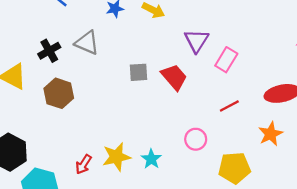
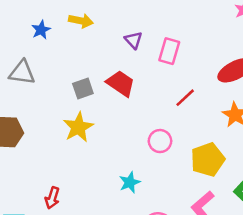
purple triangle: (197, 41) -> (134, 40), size x0.7
yellow star: (116, 157) -> (78, 127), moved
cyan star: (151, 159) -> (130, 182), moved, turned 30

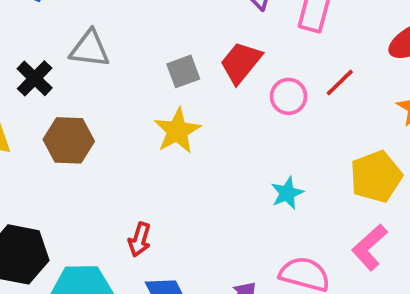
red trapezoid: (121, 83) -> (241, 63), turned -84
pink circle: (160, 141) -> (288, 96), moved
cyan star: (130, 182) -> (287, 193), moved

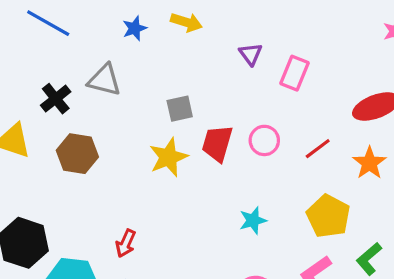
red trapezoid: (241, 63) -> (217, 143), moved, turned -30
red line: (340, 83) -> (318, 149), moved
yellow pentagon: (376, 176) -> (328, 216), turned -30

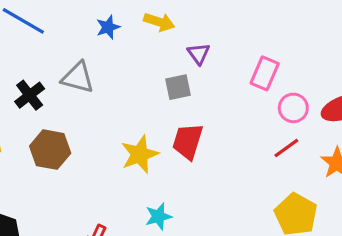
purple triangle: (251, 54) -> (199, 54), moved
gray square: (180, 109) -> (178, 87), moved
pink circle: (264, 140) -> (293, 108), moved
cyan star: (253, 220) -> (158, 216), moved

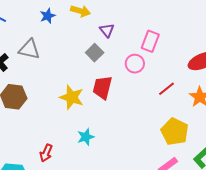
gray square: (178, 87) -> (95, 53), turned -30
pink circle: (293, 108) -> (135, 64), moved
yellow star: (140, 154) -> (72, 97), turned -30

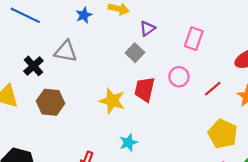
purple triangle: (107, 30) -> (147, 29), turned 35
pink circle: (135, 64) -> (179, 77), moved

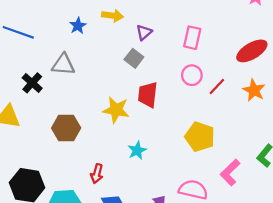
pink circle: (179, 77) -> (192, 75), moved
brown hexagon: (50, 102) -> (66, 128), moved
yellow pentagon: (223, 134) -> (200, 137), moved

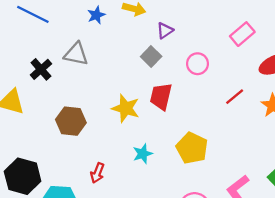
pink rectangle: (192, 38) -> (242, 34), moved, turned 30
pink circle: (192, 75) -> (198, 64), moved
yellow pentagon: (200, 137) -> (192, 148), moved

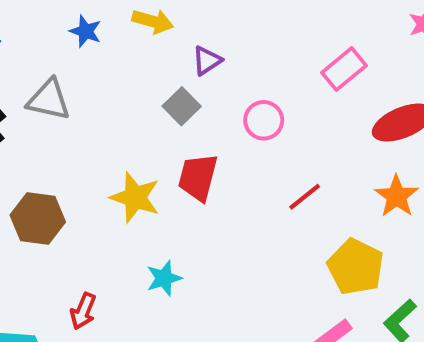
blue star: (96, 15) -> (86, 31), turned -30
red line: (235, 97) -> (305, 197), moved
yellow pentagon: (192, 148) -> (356, 267), moved

